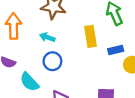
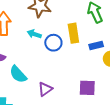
blue circle: (52, 61) -> (53, 43), moved

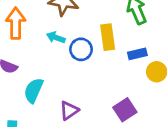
cyan semicircle: (18, 74) -> (34, 90), turned 66
purple square: (87, 88) -> (125, 110), turned -36

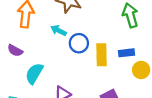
yellow rectangle: (108, 37) -> (101, 55), moved

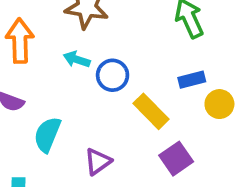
yellow rectangle: (101, 55) -> (151, 111), moved, turned -35

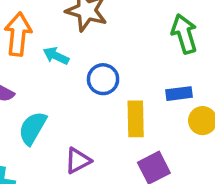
cyan arrow: (77, 59) -> (56, 56), moved
yellow rectangle: (151, 111) -> (136, 119), turned 36

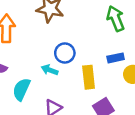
cyan arrow: (56, 56) -> (50, 70), moved

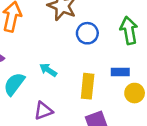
blue circle: (65, 53) -> (87, 33), moved

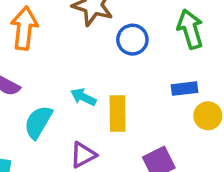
yellow rectangle: (88, 86) -> (118, 114), moved

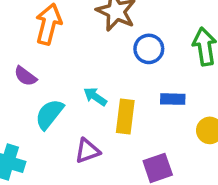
blue rectangle: (185, 89) -> (173, 99), moved

